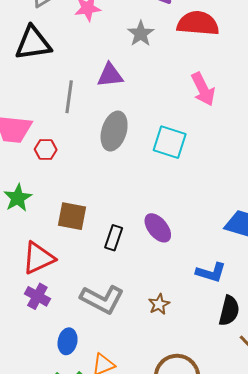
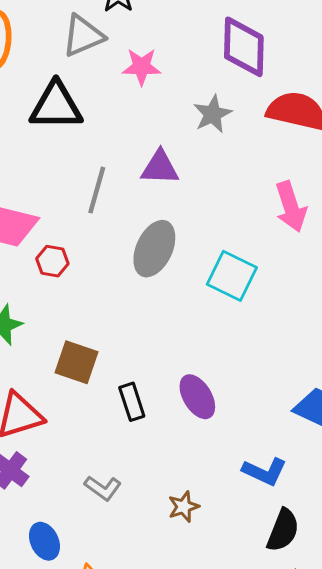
black rectangle: (114, 238) -> (132, 402), turned -45
gray L-shape: (102, 299) -> (103, 488), size x0.6
blue ellipse: (68, 341) -> (44, 541), turned -45

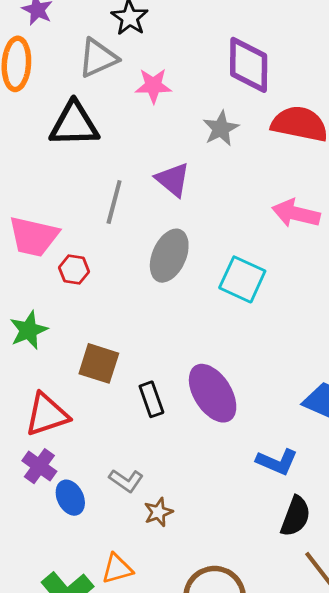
purple triangle: (160, 168) -> (173, 180), turned 39
pink arrow: (291, 207) -> (296, 213), turned 123
purple ellipse: (197, 397) -> (213, 393), size x1.4
brown star: (184, 507) -> (158, 512), moved
blue ellipse: (44, 541) -> (70, 498), moved

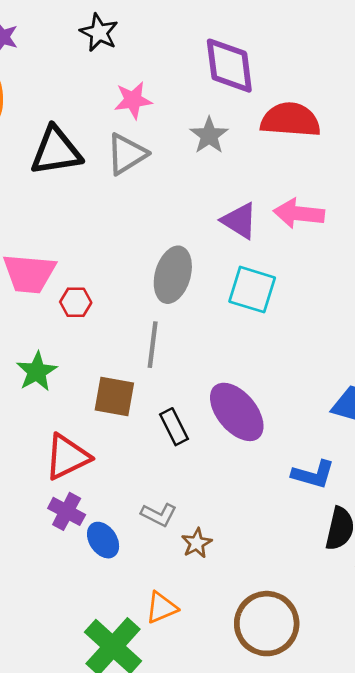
gray triangle: (98, 58) -> (127, 154), moved
purple triangle: (173, 180) -> (239, 221), moved
gray line: (114, 202) -> (153, 345), moved

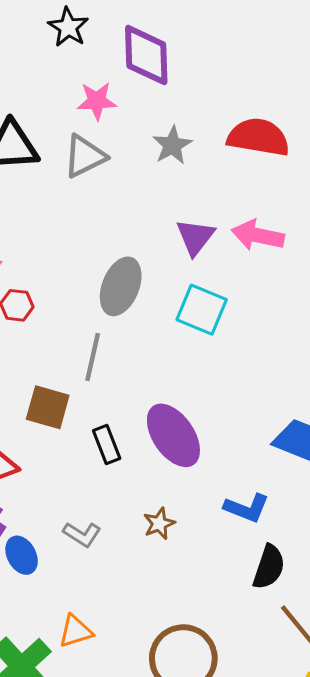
purple diamond: (229, 66) -> (146, 55), moved
purple triangle: (239, 221) -> (195, 237), turned 30
brown star: (197, 543) -> (159, 524), moved

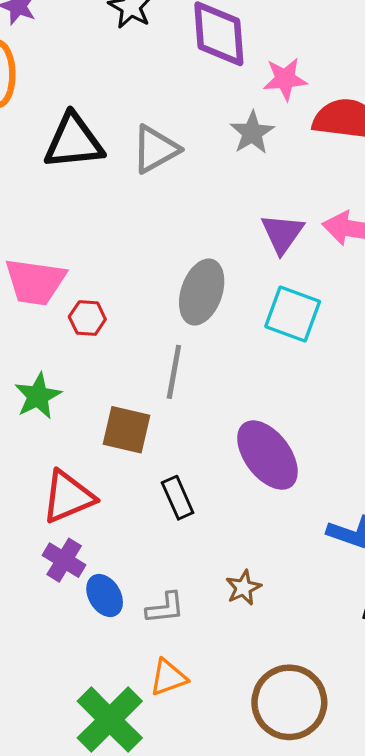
pink star: (97, 101) -> (285, 79), moved
black rectangle: (107, 444) -> (178, 498), moved
brown star: (159, 524) -> (243, 588), moved
gray L-shape: (82, 534) -> (165, 608), moved, turned -36

